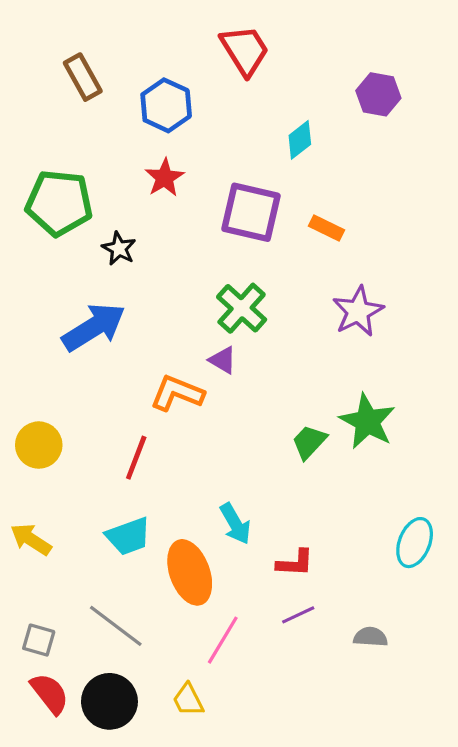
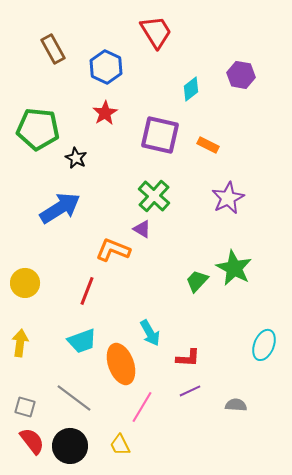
purple hexagon: (378, 94) -> (241, 75), moved
yellow arrow: (31, 539) -> (20, 343), turned 64

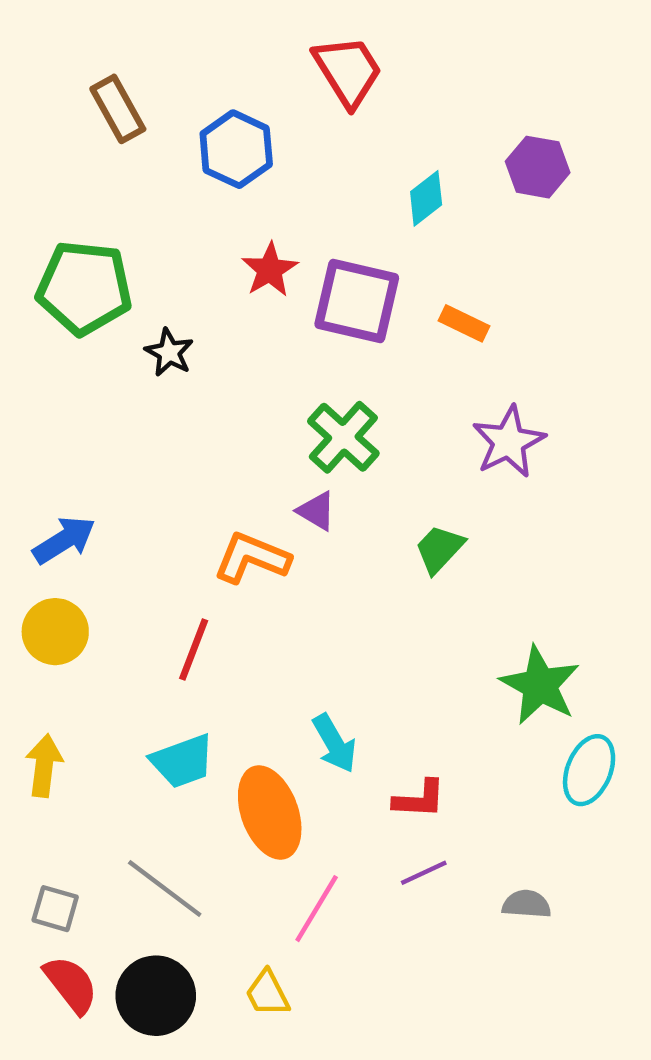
red star: (105, 113) -> (270, 270), moved
blue arrow: (60, 208) -> (64, 540), moved, size x0.7
green star: (234, 268) -> (540, 685), moved
green trapezoid: (197, 281) -> (439, 549), moved

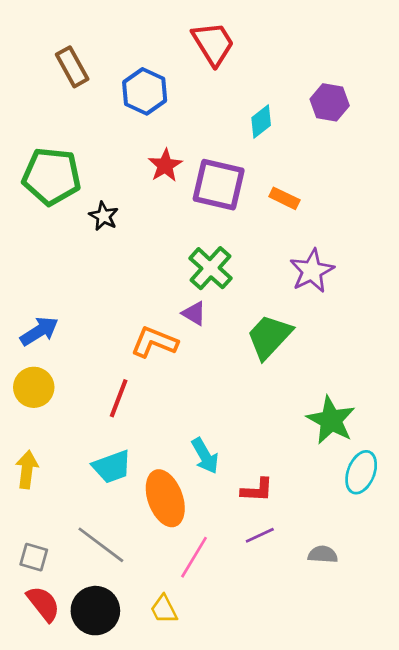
green trapezoid: (439, 549) -> (269, 337), size x1.5

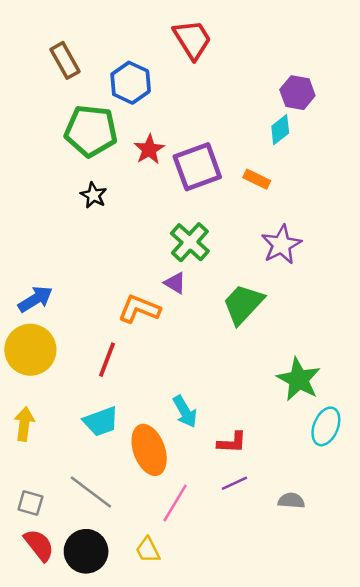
cyan diamond: (261, 122) -> (280, 130), moved
green pentagon: (52, 176) -> (91, 131), moved
purple square: (219, 185) -> (197, 167), turned -33
yellow circle: (34, 387) -> (30, 350), size x1.4

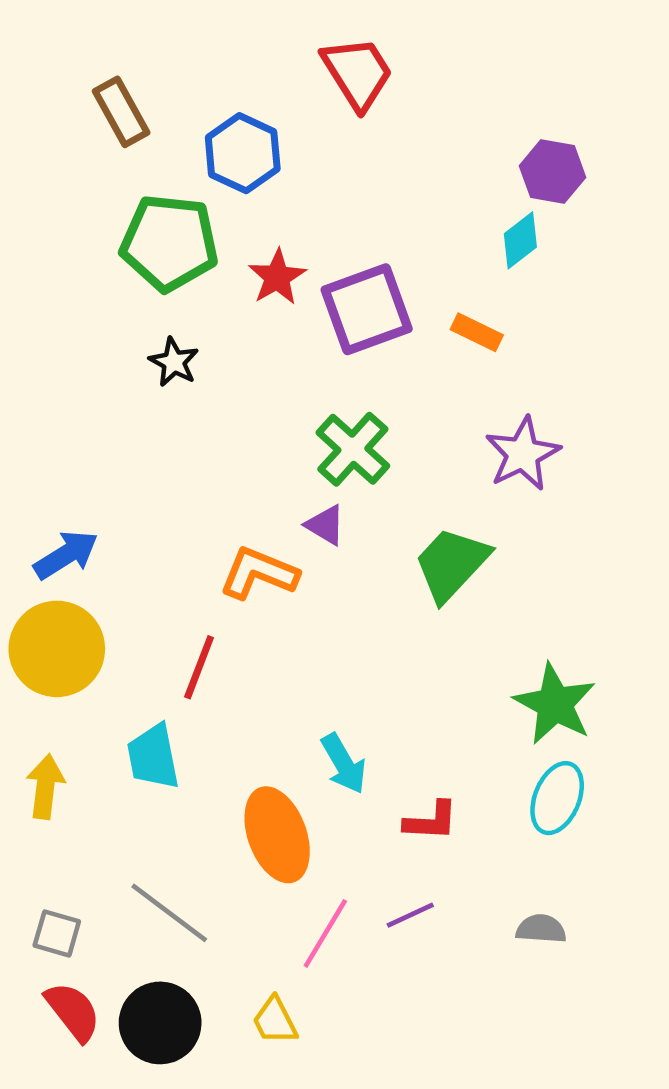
cyan trapezoid: (101, 421) -> (153, 757), moved, turned 99
cyan ellipse: (326, 426) -> (557, 798), moved
purple line: (234, 483) -> (410, 915), moved

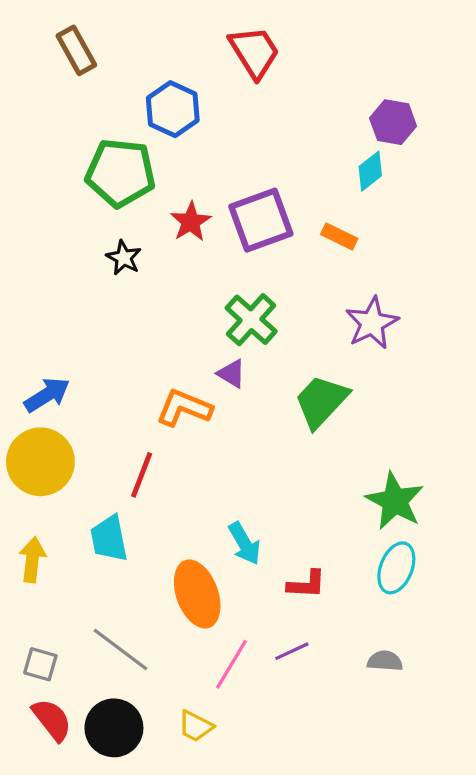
brown rectangle: (121, 112) -> (76, 50), moved
red star: (277, 277) -> (191, 222), moved
yellow trapezoid: (275, 1021) -> (196, 726), turned -36

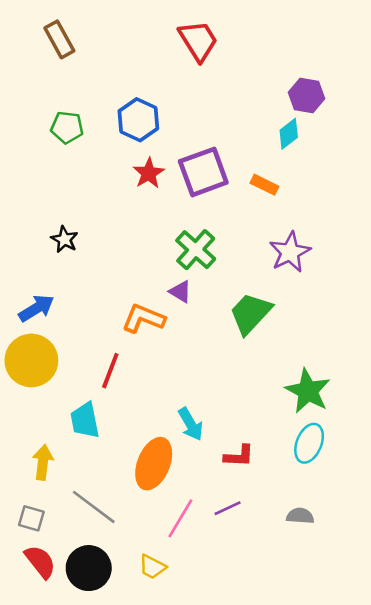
blue hexagon: (173, 109) -> (138, 120), moved
green pentagon: (120, 173) -> (67, 127), moved, size x0.6
black star: (124, 258) -> (64, 239), moved
yellow arrow: (32, 560) -> (43, 462), moved
orange ellipse: (197, 594) -> (154, 464), turned 42

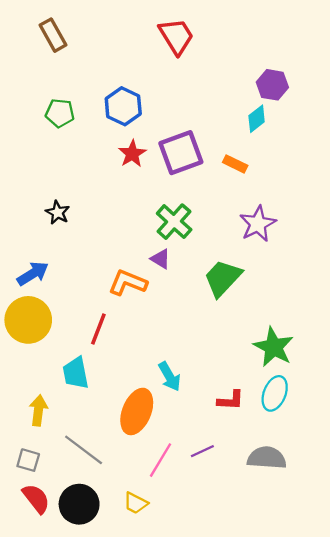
red L-shape: (239, 456) -> (231, 400), moved
gray semicircle: (300, 516) -> (267, 458), size x1.6

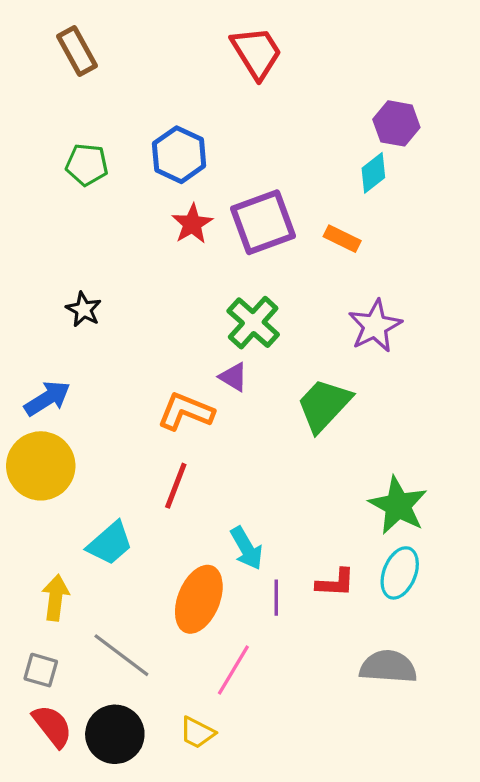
red line: (98, 329) -> (176, 486), moved
cyan trapezoid: (76, 373) -> (110, 543), turned -120
purple line: (202, 451) -> (276, 598), moved, turned -65

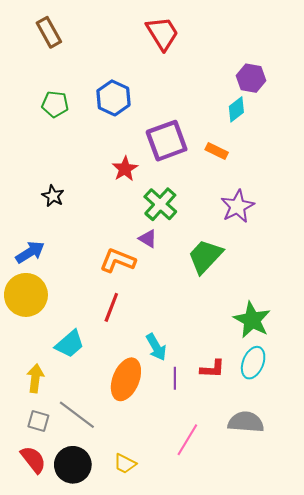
red star: (192, 224) -> (125, 169), moved
gray square: (41, 670) -> (38, 421), moved
pink line: (233, 670) -> (187, 440), moved

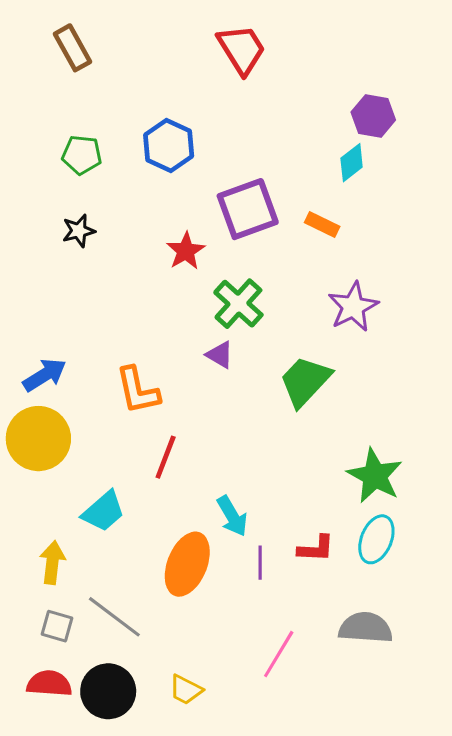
black star: (53, 196) -> (79, 231), moved, turned 30
orange L-shape: (118, 261) -> (138, 390), moved, turned -124
red semicircle: (33, 460) -> (49, 684), turned -48

